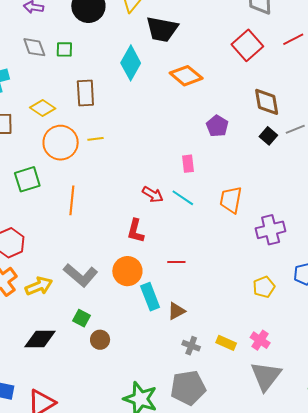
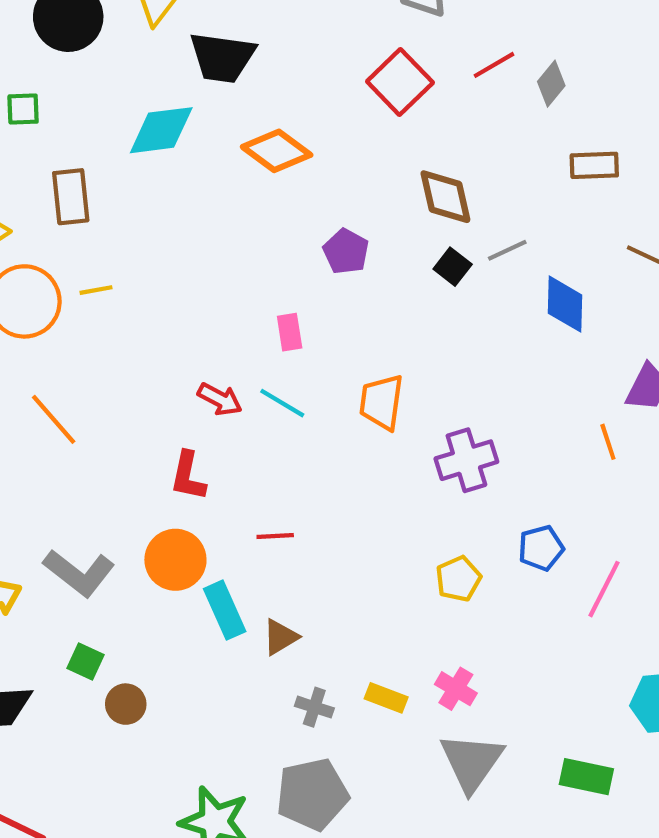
cyan diamond: (131, 63) -> (161, 130), turned 56
orange line: (72, 200) -> (54, 419), turned -44

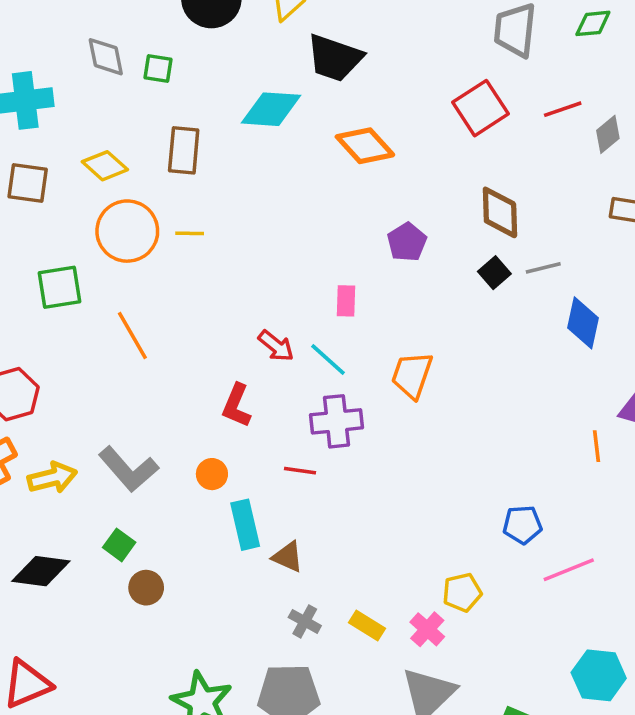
purple cross: (466, 460) -> (337, 421), moved
orange circle: (175, 560) -> (212, 474), size x0.6
yellow pentagon: (458, 579) -> (462, 592), moved
pink line: (604, 589) -> (569, 570), turned 30
brown triangle: (280, 637) -> (288, 557), turned 44

